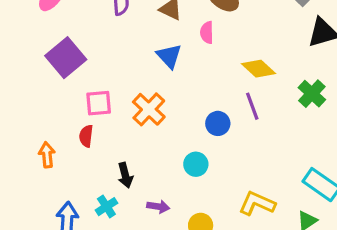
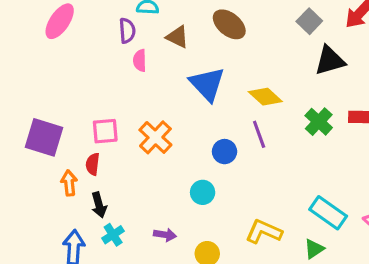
pink semicircle: (207, 33) -> (140, 60), moved
blue triangle: (169, 56) -> (207, 84), moved, size x1.4
purple square: (66, 58) -> (44, 137), moved, turned -33
orange arrow: (47, 155) -> (69, 183), moved
black arrow: (125, 175) -> (99, 205), moved

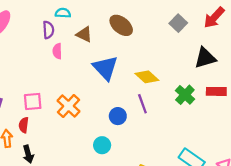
black triangle: (330, 60) -> (205, 58), moved

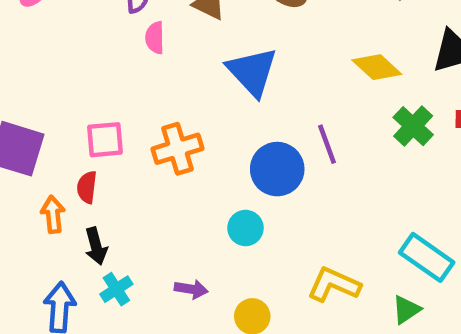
yellow diamond: (147, 77) -> (377, 67), moved
orange cross: (68, 106) -> (178, 149), turned 30
blue circle: (118, 116) -> (277, 169), size x1.5

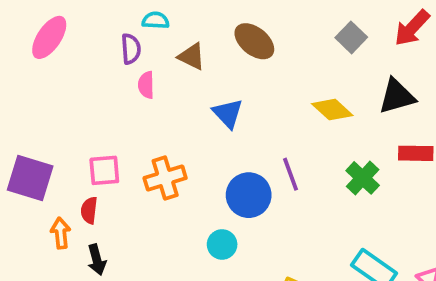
blue triangle: (252, 72) -> (228, 113), size x0.7
green cross: (413, 126) -> (363, 178), moved

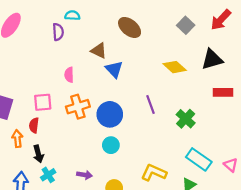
brown triangle: (192, 56) -> (99, 51), moved
pink semicircle: (146, 85) -> (69, 75), moved
green cross: (363, 178) -> (186, 119), moved
blue circle: (249, 195) -> (110, 114), moved

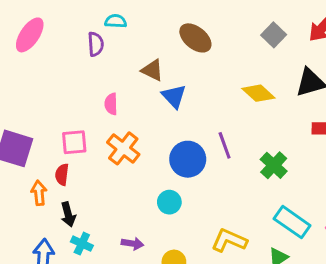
orange cross: (78, 107) -> (123, 148), turned -35
blue circle: (110, 114) -> (188, 159), moved
cyan cross: (48, 175) -> (82, 244), turned -32

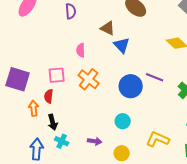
purple line: (225, 145) -> (155, 77), turned -48
cyan circle: (169, 202) -> (123, 121), moved

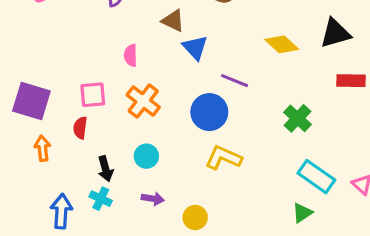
purple line: (155, 77) -> (235, 81), moved
orange arrow: (34, 108) -> (42, 148), moved
cyan circle: (123, 121) -> (146, 156), moved
black arrow: (53, 122) -> (105, 169), moved
yellow L-shape: (158, 139) -> (223, 158), moved

